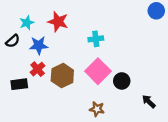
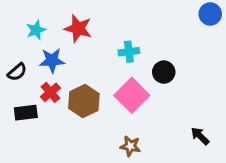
black semicircle: (13, 41) -> (17, 72), moved
black circle: (122, 81) -> (164, 72), moved

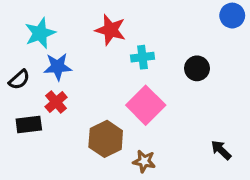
red star: (78, 28) -> (111, 30), moved
cyan star: (36, 30) -> (40, 33), size x1.4
black circle: (164, 72) -> (197, 68), moved
brown hexagon: (84, 101) -> (106, 139), moved

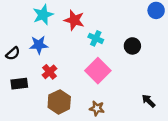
cyan star: (40, 33) -> (43, 15), moved
cyan cross: (143, 57) -> (96, 38), turned 32
red cross: (56, 102) -> (49, 72), moved
brown hexagon: (106, 139) -> (59, 102), moved

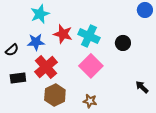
red star: (74, 20) -> (63, 34), moved
cyan cross: (96, 38) -> (89, 36), size x1.5
red cross: (49, 72) -> (46, 67), size x1.6
black arrow: (149, 101) -> (142, 87), moved

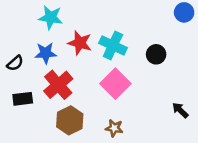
cyan star: (40, 14) -> (51, 17), turned 30

